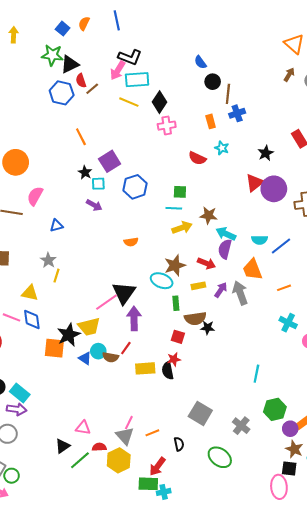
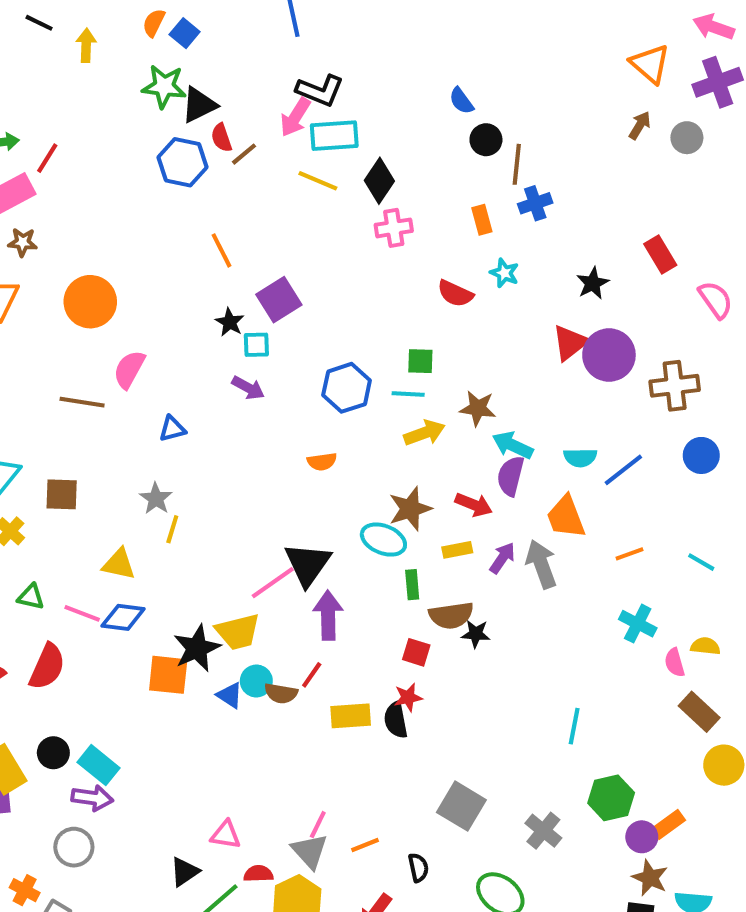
orange semicircle: (84, 23) -> (154, 23), moved
blue hexagon: (135, 187) -> (347, 388), moved
blue diamond: (32, 319) -> (123, 617), turned -75

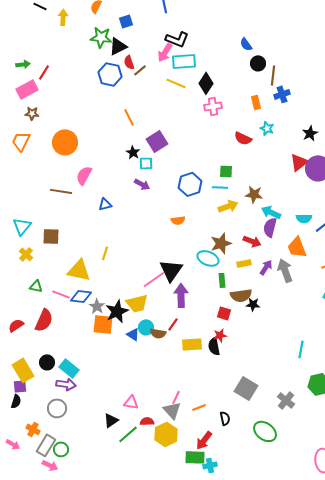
blue square: (185, 33) -> (126, 21), moved, turned 32
gray star: (156, 499) -> (97, 306), moved
yellow triangle: (119, 564) -> (79, 270), size x1.4

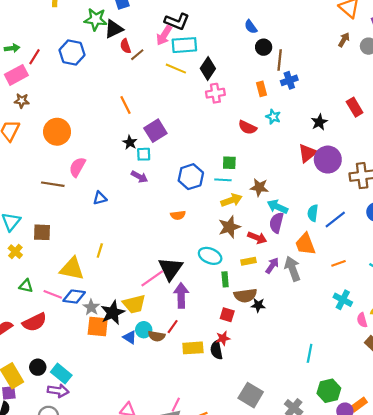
blue hexagon: (110, 74) -> (72, 53), moved
cyan semicircle: (304, 218) -> (313, 213), turned 98
brown star: (221, 243) -> (229, 227), moved
red semicircle: (44, 320) -> (35, 322), turned 40

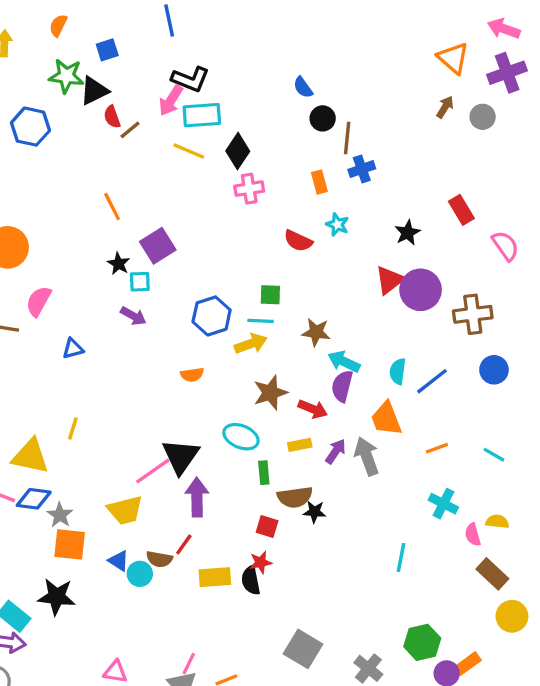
yellow arrow: (231, 200) -> (251, 344), moved
black star: (113, 313) -> (57, 597), moved, turned 30
cyan circle: (144, 330) -> (140, 574), moved
cyan line: (310, 353) -> (401, 557), moved

